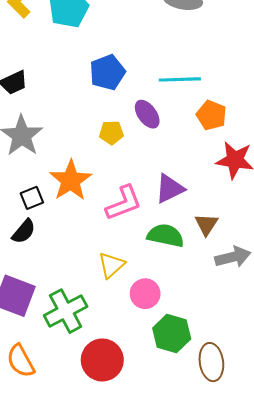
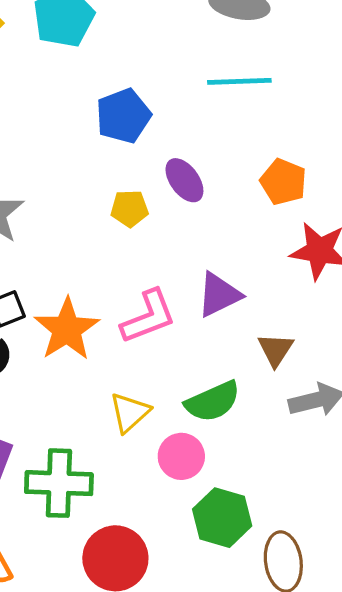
cyan line: (180, 79) -> (239, 81), moved
orange star: (71, 180) -> (67, 329), moved
green semicircle: (166, 236) -> (213, 401), moved, turned 144
green cross: (66, 311) -> (59, 483), turned 30

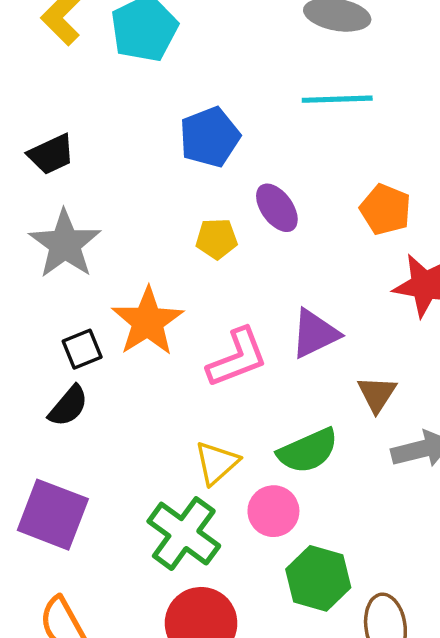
orange star: (67, 329) -> (148, 322), moved
green cross: (59, 483) -> (184, 534), moved, turned 34

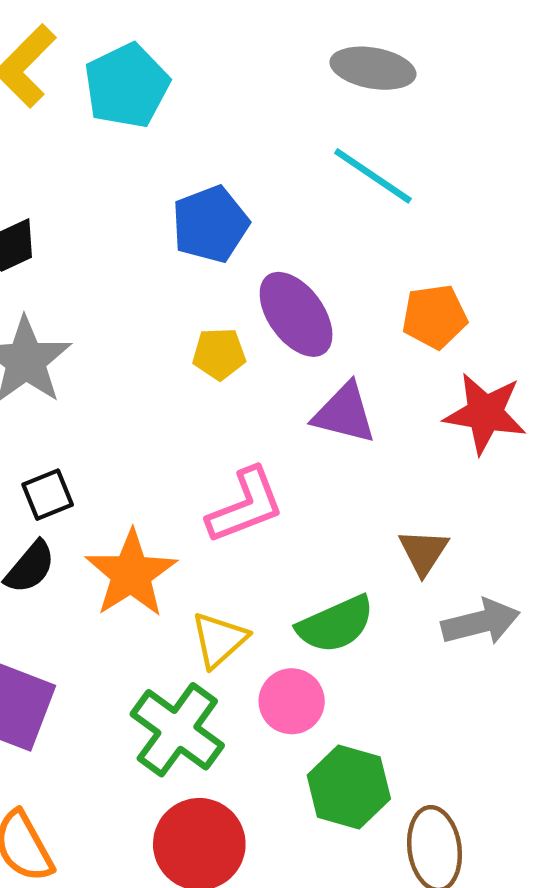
cyan line: (337, 99) -> (373, 176), turned 36
purple ellipse: (277, 208) -> (296, 314), size x1.4
orange pentagon: (385, 209) -> (435, 317), turned -30
orange star: (148, 322) -> (131, 574), moved
purple triangle: (315, 334) -> (344, 413), moved, turned 40

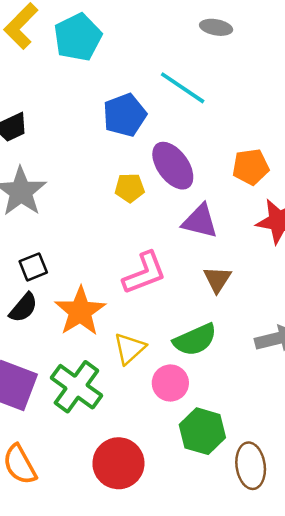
gray ellipse: (373, 68) -> (216, 27), size x0.7
cyan line: (373, 176) -> (183, 88), moved
brown triangle: (424, 552) -> (217, 279), moved
green cross: (177, 730) -> (76, 387), moved

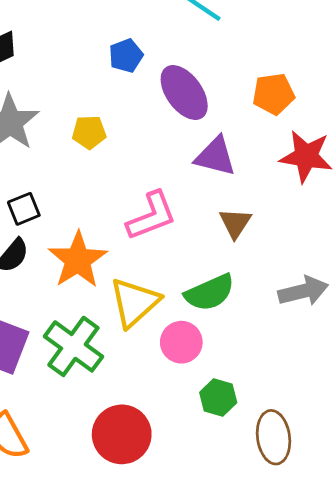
blue pentagon: (125, 115) -> (126, 56), moved, size x0.7
yellow pentagon: (130, 188) -> (89, 132), moved
yellow triangle: (130, 348) -> (134, 302), size x1.4
green hexagon: (202, 431) -> (218, 398), size x0.7

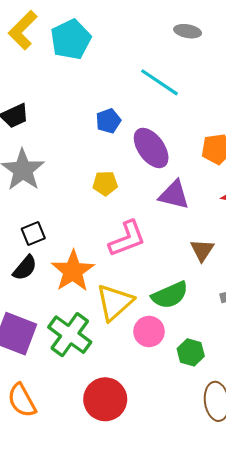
yellow pentagon: (89, 132) -> (105, 183), moved
brown triangle: (235, 223) -> (202, 250), moved
green hexagon: (218, 398) -> (191, 352), moved

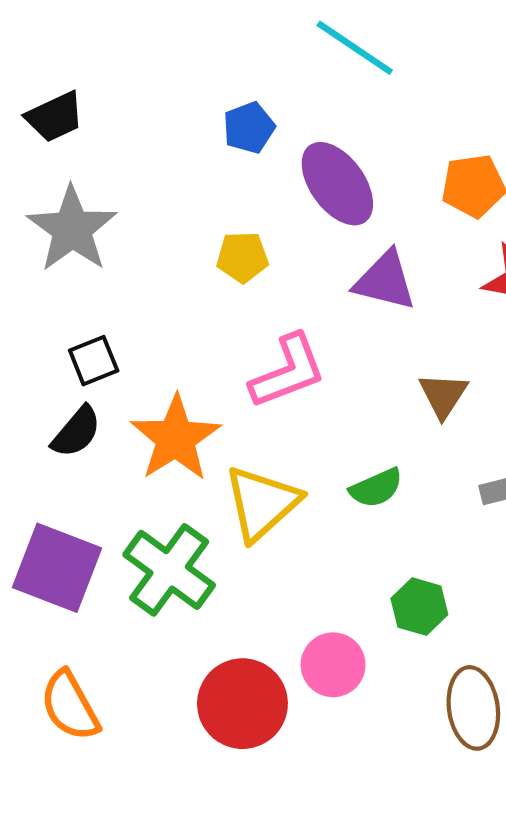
green semicircle: (170, 295) -> (376, 488), size x0.7
pink circle: (149, 332) -> (333, 665), moved

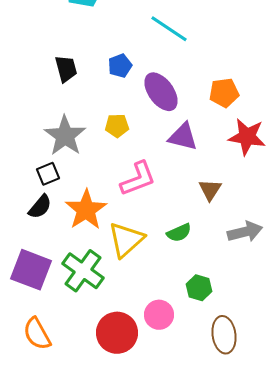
black trapezoid: (55, 117) -> (66, 69), moved, turned -80
gray star: (72, 229) -> (65, 136), moved

